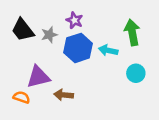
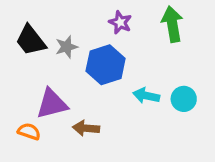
purple star: (74, 20) -> (120, 22), moved
green arrow: (132, 32) -> (172, 24), moved
cyan arrow: (108, 50) -> (146, 96), moved

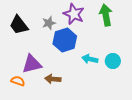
purple star: (120, 22) -> (74, 14), size x1.5
gray star: (67, 47) -> (49, 23), moved

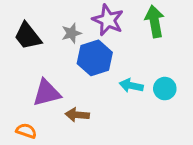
orange semicircle: (18, 81) -> (26, 131), moved

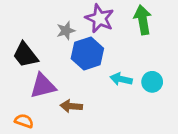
black trapezoid: (28, 36) -> (25, 55), moved

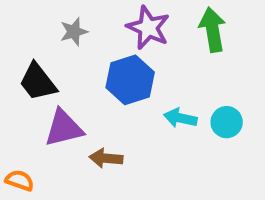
gray star: (66, 31) -> (74, 32), moved
orange semicircle: (24, 121) -> (20, 180), moved

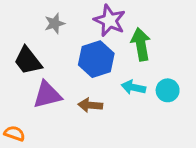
green arrow: (213, 30) -> (141, 44), moved
brown arrow: (106, 158) -> (90, 105), moved

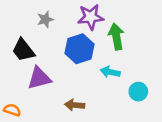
purple star: (110, 20) -> (91, 17), turned -30
cyan circle: (168, 90) -> (138, 92), moved
brown arrow: (90, 105) -> (75, 105), moved

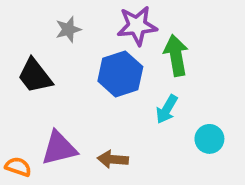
cyan arrow: (110, 72) -> (167, 109), turned -72
purple triangle: (39, 78) -> (59, 148), moved

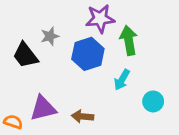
gray star: (68, 29) -> (50, 36), moved

